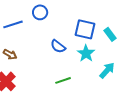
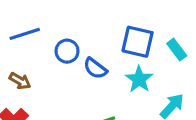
blue circle: (40, 12) -> (67, 51), moved

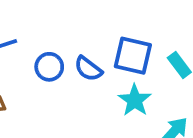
blue semicircle: (95, 68) -> (88, 69), moved

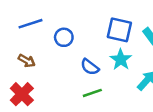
blue semicircle: (88, 69) -> (90, 67), moved

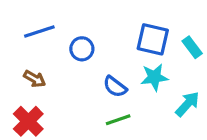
cyan star: (121, 60) -> (154, 77), turned 30

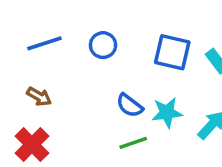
blue circle: (82, 49) -> (103, 45), moved
cyan star: (154, 77) -> (167, 113), moved

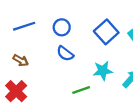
blue square: (172, 52) -> (106, 32), turned 35
blue semicircle: (130, 106) -> (65, 54), moved

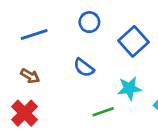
blue circle: (62, 27) -> (89, 22), moved

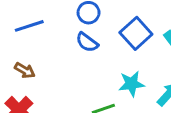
blue semicircle: (84, 68) -> (87, 42), moved

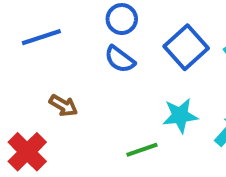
brown arrow: (25, 70) -> (63, 106), moved

